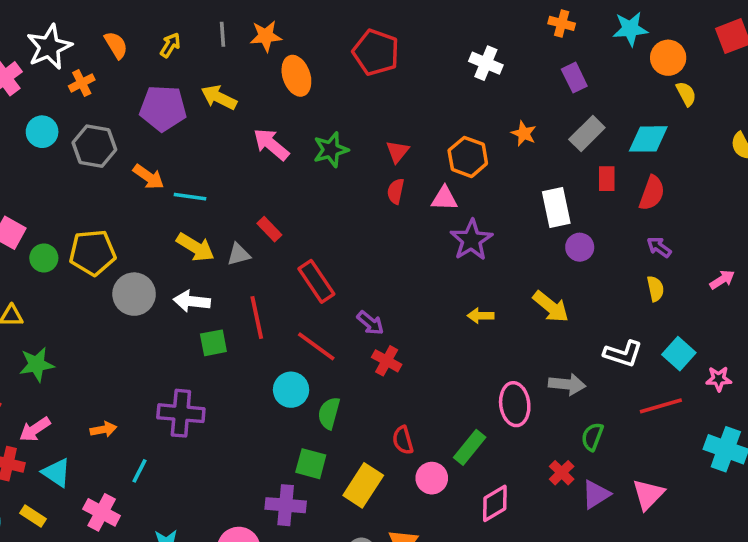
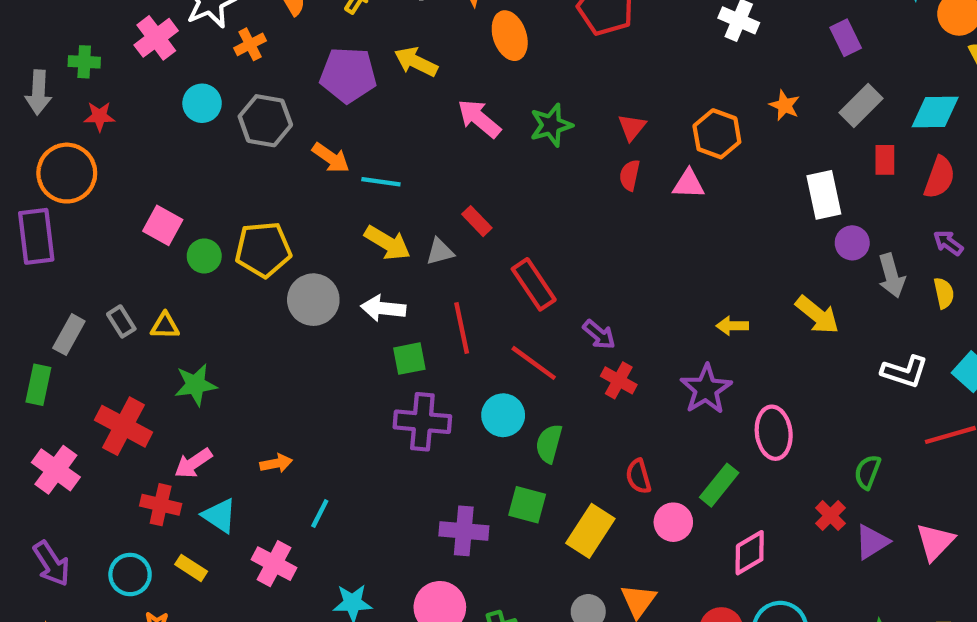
purple star: (471, 240) -> (706, 389), moved
gray arrow: (567, 384) -> (891, 276), moved, turned 68
purple cross: (181, 413) -> (422, 422), moved
purple cross: (286, 505) -> (464, 531), moved

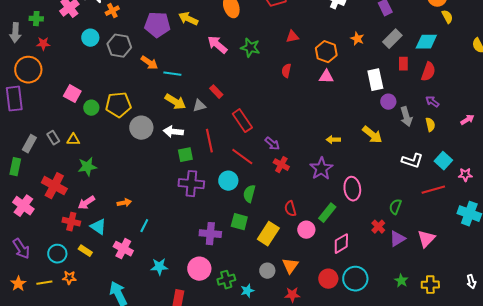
green star: (551, 125) -> (250, 48), turned 30
red triangle: (632, 127) -> (292, 37), moved, turned 40
pink triangle: (689, 184) -> (326, 77), moved

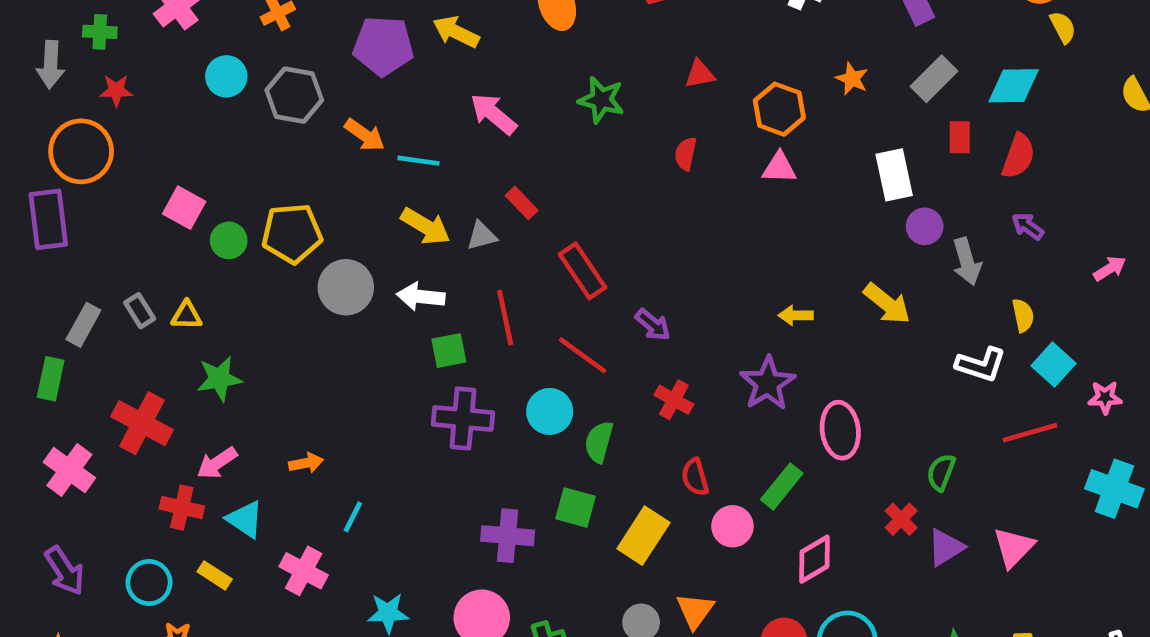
pink arrow: (217, 45) -> (493, 114), moved
yellow semicircle: (430, 125) -> (1023, 315), moved
red cross: (281, 165) -> (674, 400), moved

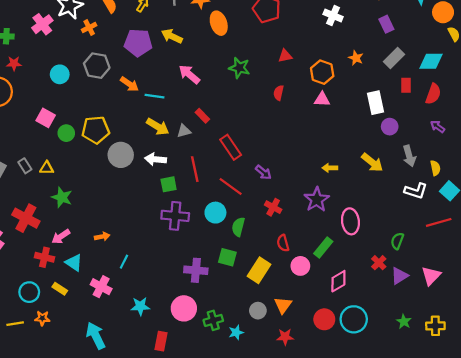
cyan circle: (226, 76) -> (60, 74), moved
gray arrow: (967, 261) -> (409, 156), moved
green star: (219, 379) -> (62, 197), turned 30

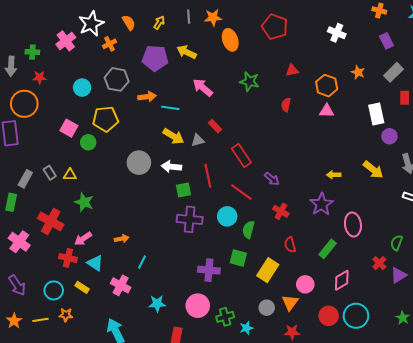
orange arrow: (129, 84) -> (147, 97), turned -42
yellow pentagon: (96, 130) -> (105, 119), moved
pink circle: (300, 266) -> (305, 284), moved

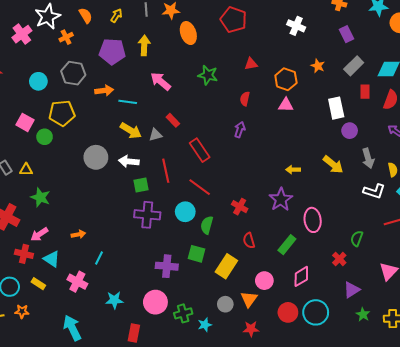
yellow arrow: (187, 52) -> (144, 45), turned 66
purple arrow: (272, 179) -> (240, 130), moved, turned -112
purple triangle: (399, 275) -> (352, 290), moved

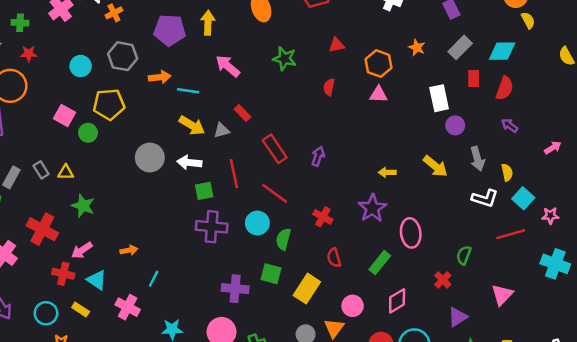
purple arrow: (240, 130) -> (318, 156), moved

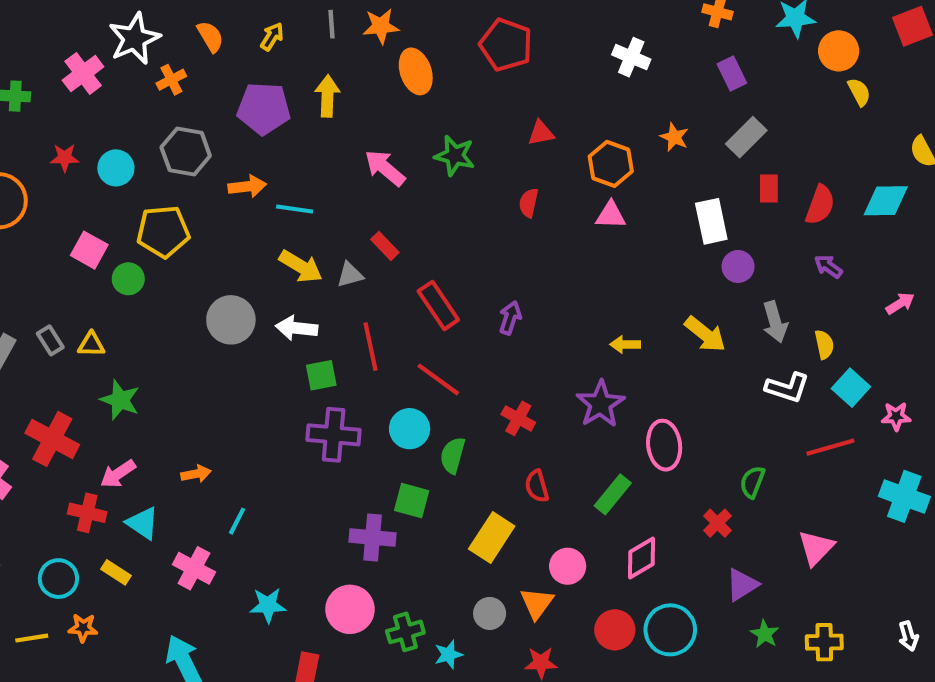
cyan diamond: (502, 51) -> (886, 201), moved
red star: (29, 54) -> (65, 158), moved
pink arrow: (228, 66) -> (385, 168), moved
green square: (271, 274) -> (412, 501), moved

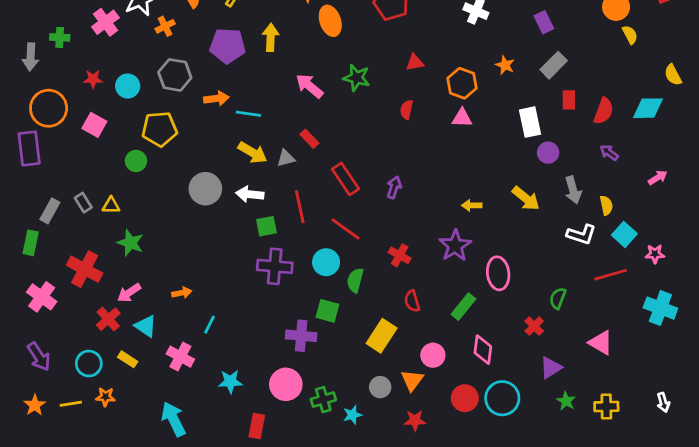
pink square: (89, 250) -> (94, 125), moved
red cross: (87, 513) -> (108, 319), turned 35
pink triangle: (816, 548) -> (601, 343), turned -44
pink diamond: (642, 558) -> (483, 350), turned -52

